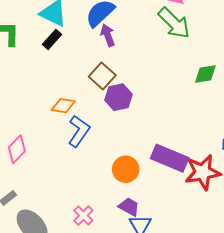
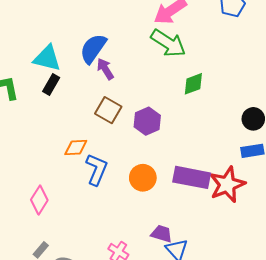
green diamond: (205, 74) -> (193, 84), moved
purple hexagon: (118, 97) -> (147, 121), moved
orange circle: (126, 169) -> (143, 178), moved

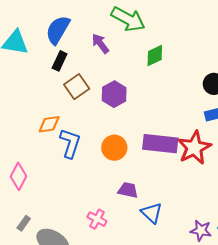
purple arrow: (105, 69) -> (100, 44), moved
black rectangle: (51, 84) -> (60, 61), moved
brown square: (108, 110) -> (77, 87), turned 30
purple trapezoid: (162, 234) -> (128, 190), moved

